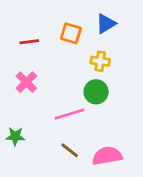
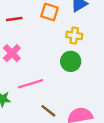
pink line: (70, 114) -> (31, 84), moved

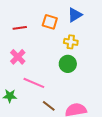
pink line: (31, 84) -> (34, 83), turned 40

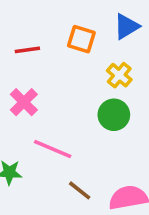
yellow cross: (71, 42) -> (119, 75), turned 32

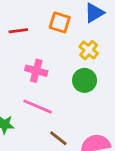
pink cross: (24, 102) -> (36, 71), moved, turned -30

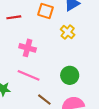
green circle: (85, 80) -> (70, 75), moved

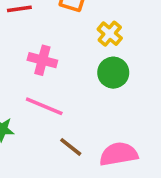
green circle: (70, 75) -> (113, 73), moved

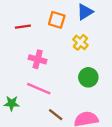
green circle: (113, 73) -> (88, 77), moved

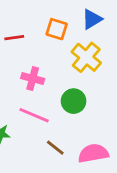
yellow cross: (80, 42) -> (86, 57), size x1.5
green circle: (88, 77) -> (74, 101), moved

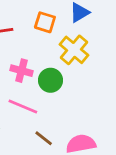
green circle: (74, 101) -> (51, 80), moved

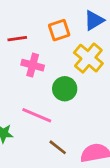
orange square: (45, 22) -> (59, 30), turned -35
pink cross: (22, 71) -> (33, 65), moved

